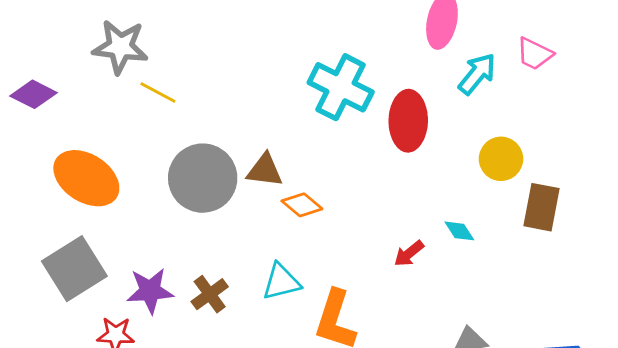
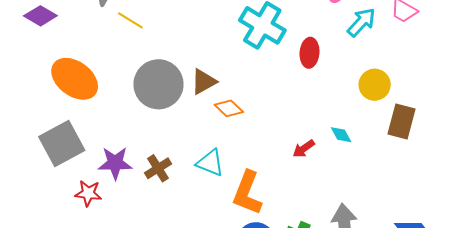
red ellipse: (408, 121) -> (310, 53), size x0.7
brown triangle: (265, 170) -> (204, 82), turned -40
cyan triangle: (281, 282) -> (210, 163), turned 32

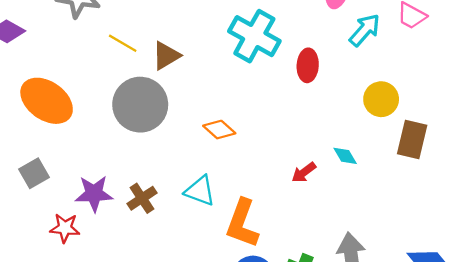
yellow line: (130, 20) -> (123, 43), moved
brown triangle: (204, 82) -> (166, 56), moved
gray square: (62, 143) -> (34, 173), size x0.6

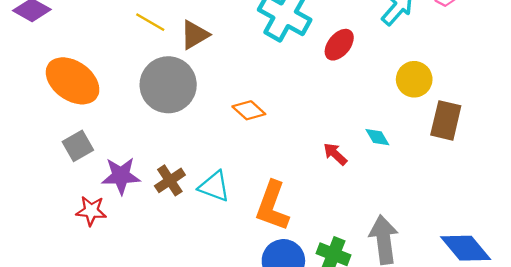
red ellipse: (308, 65) -> (339, 45), turned 36
red arrow: (304, 172) -> (335, 154), turned 80
gray square: (34, 173) -> (78, 146), moved
cyan triangle: (200, 191) -> (214, 186), moved

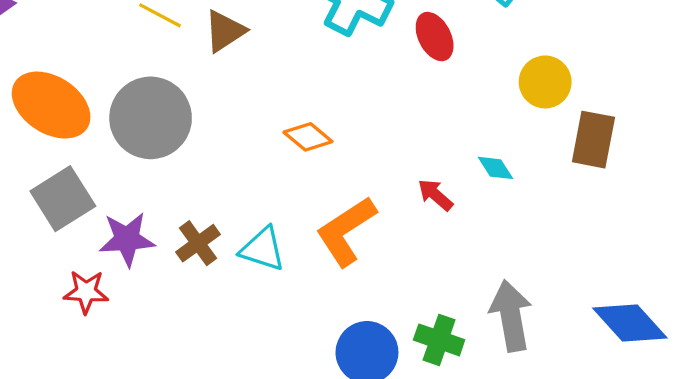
red ellipse: (339, 45) -> (435, 37), turned -64
gray circle: (168, 85) -> (151, 118), moved
gray square: (78, 146) -> (63, 199), size x1.4
orange L-shape: (272, 206) -> (346, 231), moved, turned 39

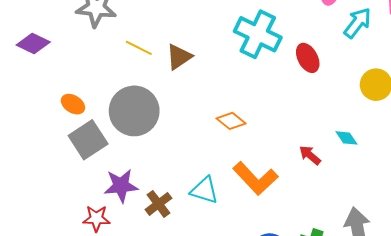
orange ellipse: (51, 105) -> (73, 104), size x0.5
gray square: (63, 199) -> (88, 140), moved
orange L-shape: (346, 231) -> (255, 178), turned -99
brown cross: (198, 243) -> (158, 204), moved

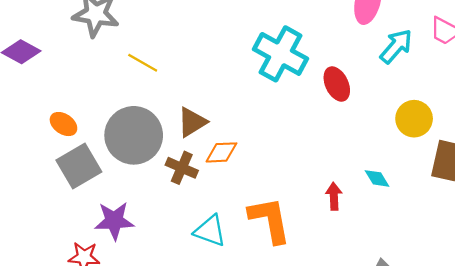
brown triangle: (179, 57) -> (192, 122), moved
orange diamond: (231, 121) -> (221, 152), moved, turned -44
red arrow: (310, 155) -> (334, 196), turned 45
orange L-shape: (255, 178) -> (270, 220), turned -150
brown cross: (158, 204) -> (182, 168), moved, turned -32

